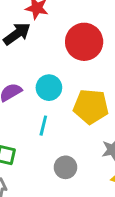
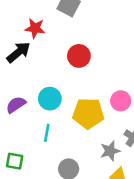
red circle: (84, 42) -> (79, 56), size x0.7

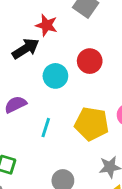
cyan circle: (50, 99) -> (55, 76), moved
cyan line: (47, 133) -> (46, 128), moved

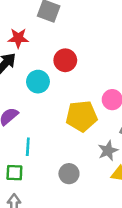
cyan line: (46, 128) -> (28, 147), moved

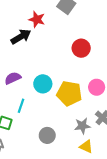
red circle: (65, 60) -> (81, 48), moved
cyan circle: (38, 82) -> (43, 84), moved

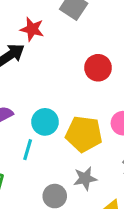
cyan line: (21, 106) -> (28, 150), moved
gray star: (82, 126) -> (85, 178), moved

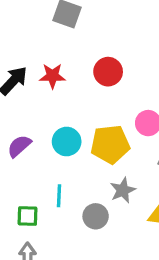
red star: (32, 29) -> (52, 76), moved
cyan line: (28, 150) -> (59, 196), moved

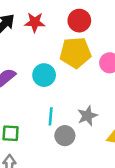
yellow pentagon: (110, 144) -> (75, 53), moved
cyan line: (59, 196) -> (51, 116), moved

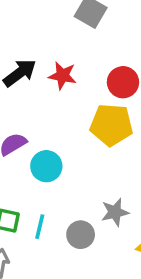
cyan circle: (44, 75) -> (46, 166), moved
cyan line: (51, 116) -> (40, 227), moved

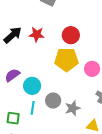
cyan line: (40, 227) -> (33, 108), moved
gray circle: (81, 235) -> (53, 101), moved

